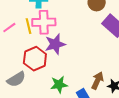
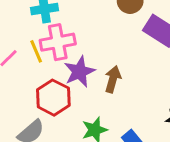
brown arrow: (97, 81) -> (113, 79), moved

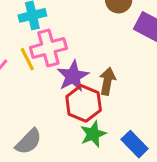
red hexagon: (53, 98) -> (84, 103), moved

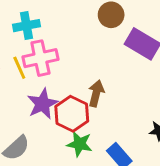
purple star: (73, 76) -> (43, 104), moved
green star: (93, 134) -> (79, 144), turned 30

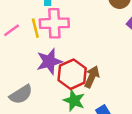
brown arrow: (96, 93) -> (92, 77), moved

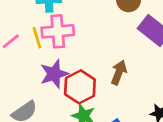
brown arrow: (92, 77) -> (119, 73), moved

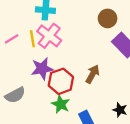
pink cross: (58, 31) -> (49, 36), turned 35

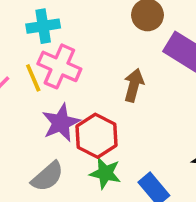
brown arrow: (93, 74) -> (134, 85), moved
gray semicircle: (15, 95) -> (47, 177), moved

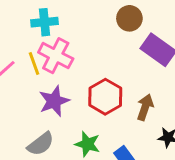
brown arrow: (134, 85) -> (145, 107), moved
red hexagon: (97, 136) -> (105, 97), moved

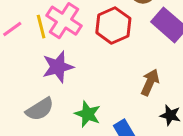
red hexagon: (105, 97) -> (113, 26), moved

